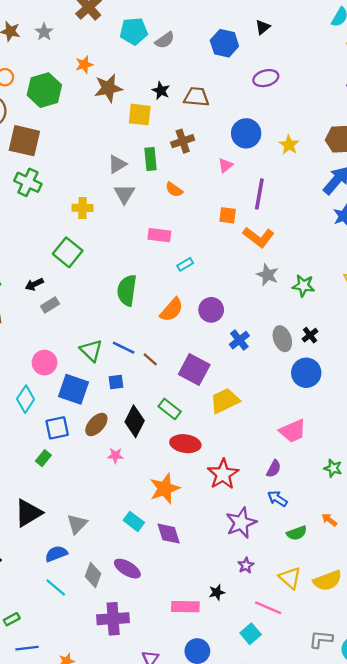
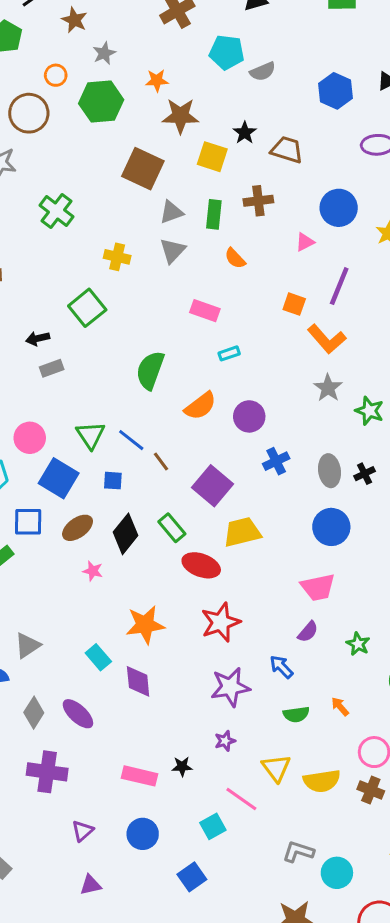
gray star: (44, 32) -> (104, 53), moved
brown square: (24, 141) -> (143, 169), moved
blue circle: (306, 373) -> (331, 527), moved
red ellipse: (185, 444) -> (201, 565), moved
purple semicircle: (274, 469) -> (308, 632), moved

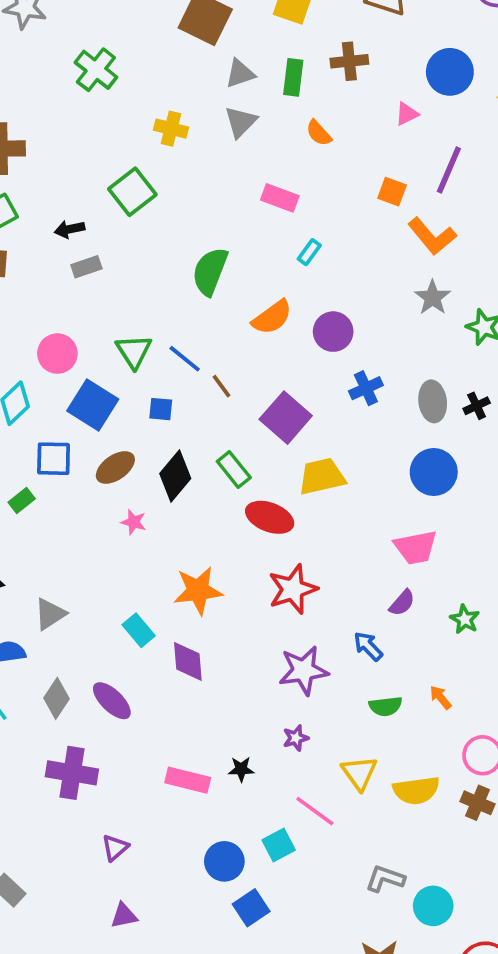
cyan rectangle: (229, 353) -> (309, 252), turned -36
blue circle: (143, 834) -> (224, 861), moved

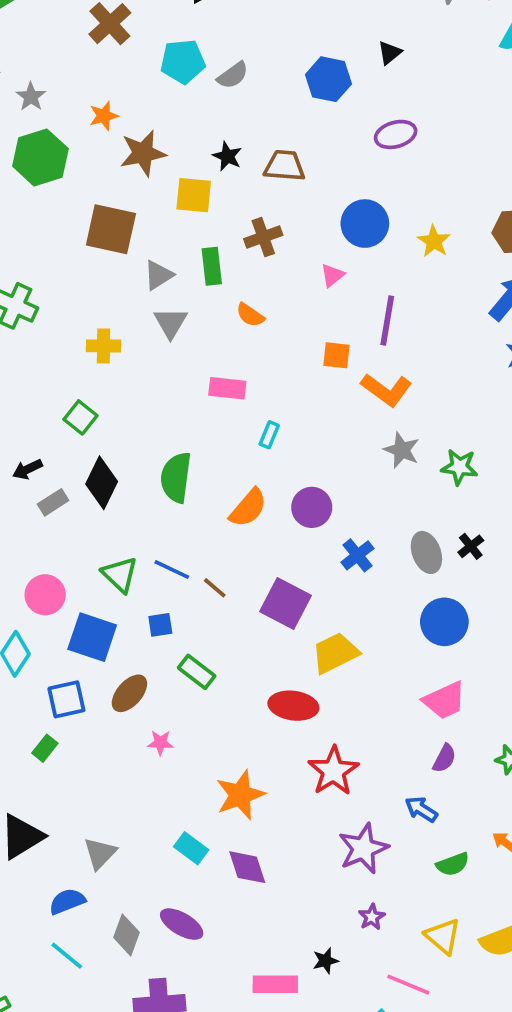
green square: (132, 192) -> (80, 417), size x0.7
green rectangle: (234, 470) -> (197, 672), moved
black diamond: (175, 476) -> (102, 483), moved

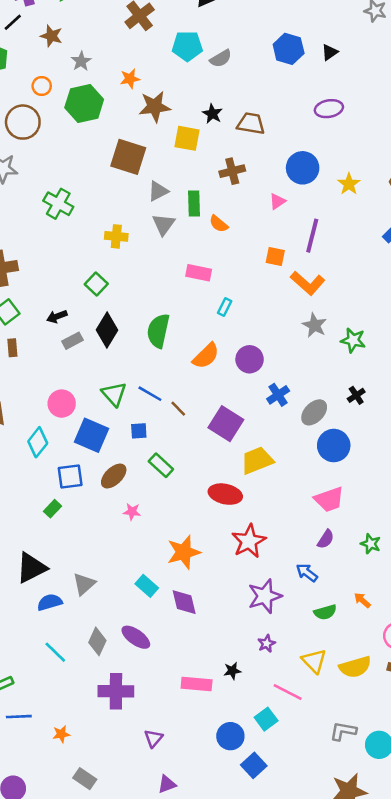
blue hexagon: (329, 79) -> (289, 49), moved
green rectangle: (212, 266) -> (194, 204), moved
gray ellipse: (426, 552) -> (314, 412), moved, turned 60
blue semicircle: (67, 901) -> (50, 602), moved

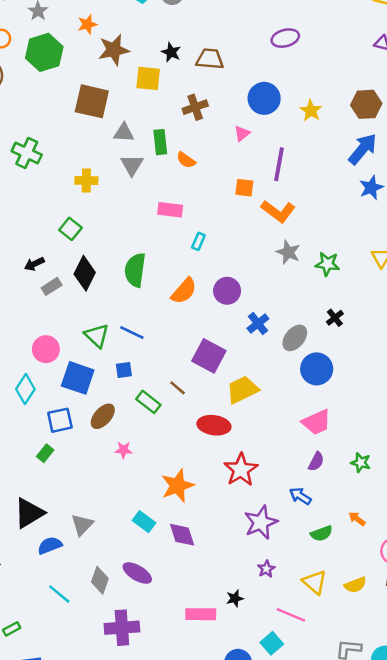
gray triangle: (158, 191) -> (124, 133), turned 35
brown line: (178, 409) -> (178, 388), moved
yellow semicircle: (355, 667) -> (355, 585), size x0.7

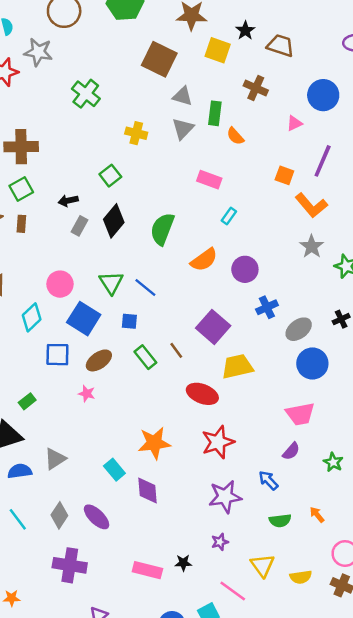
brown cross: (195, 107) -> (256, 88), turned 30
gray rectangle: (52, 286) -> (79, 226), turned -42
pink star: (124, 450) -> (87, 394), moved
green rectangle: (45, 453) -> (27, 401), moved

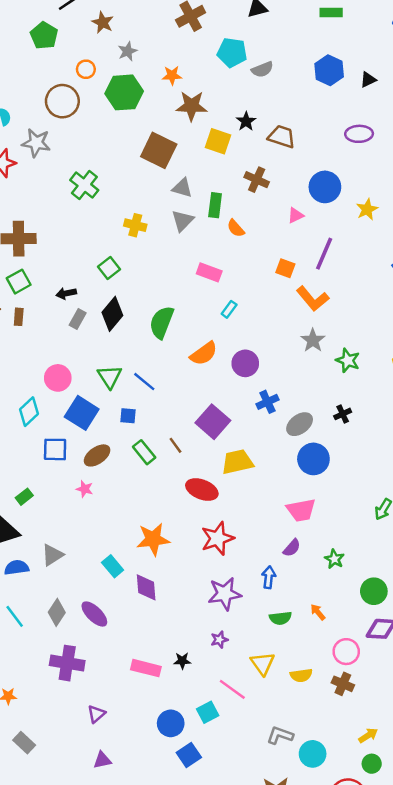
blue arrow: (268, 480) -> (269, 577), turned 50

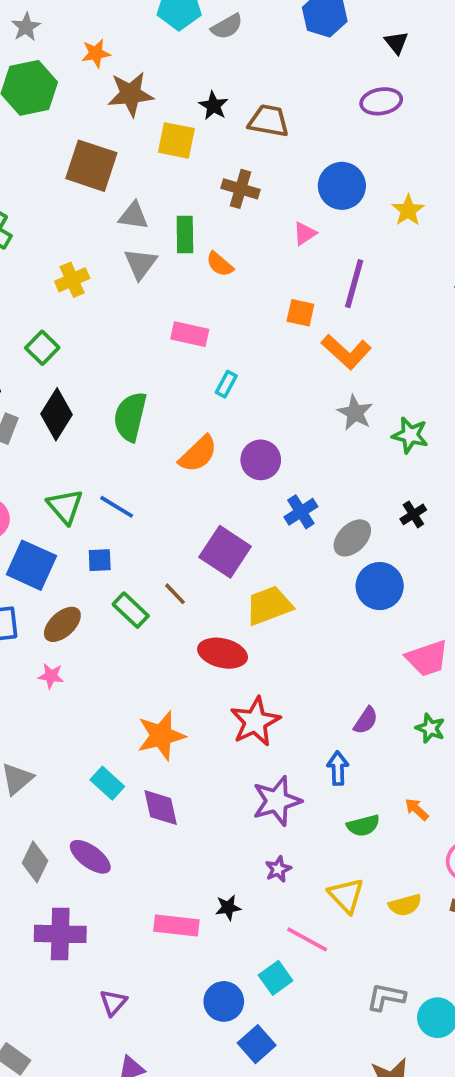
black triangle: (368, 80) -> (396, 42), moved, turned -35
yellow cross: (135, 225) -> (72, 280), turned -30
pink trapezoid: (301, 510) -> (427, 658), moved

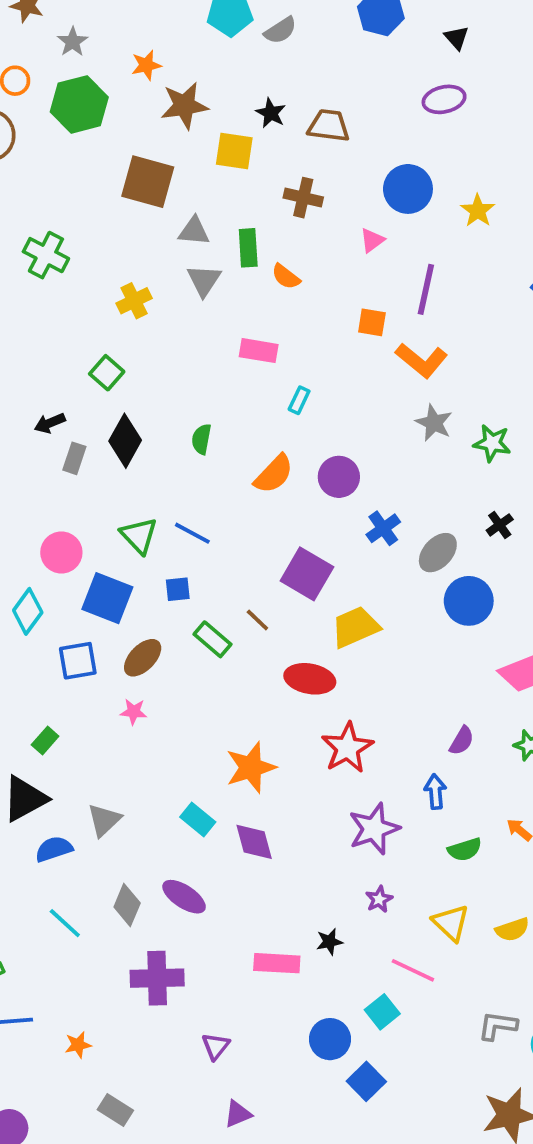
green semicircle: (130, 417) -> (201, 439), size x0.6

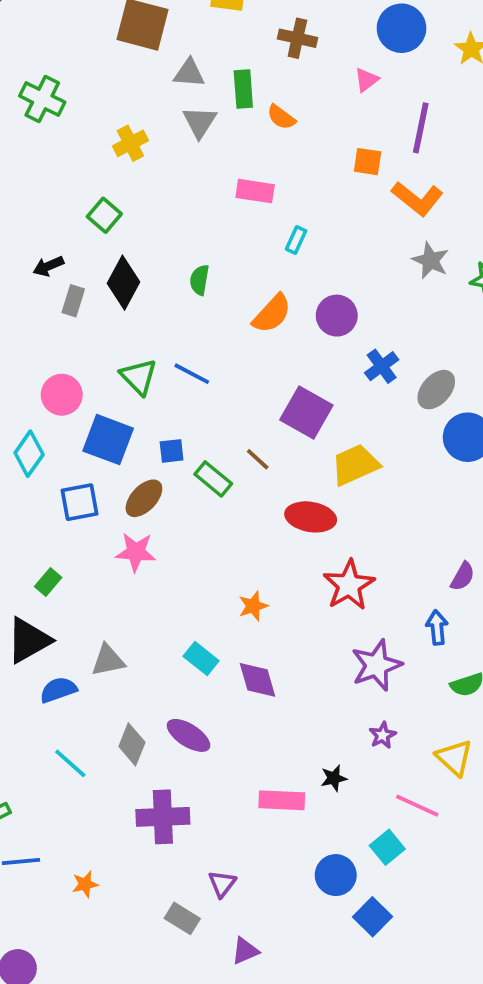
blue square: (178, 589) -> (172, 451), moved
pink star: (134, 712) -> (136, 552), size x1.5
orange star: (251, 767) -> (253, 606), size x0.6
gray triangle: (104, 820) -> (108, 660), turned 33
gray rectangle: (115, 1110) -> (182, 918), moved

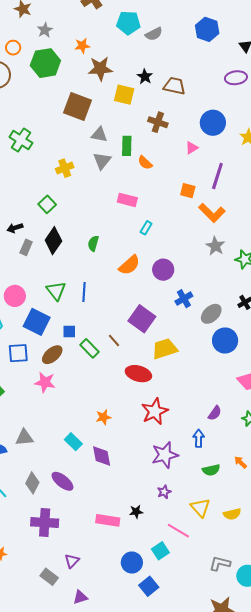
blue line: (192, 374) -> (84, 292), turned 60

